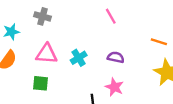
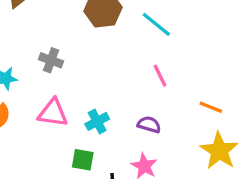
pink line: (111, 16) -> (160, 76), moved
green square: (40, 83) -> (83, 160), moved

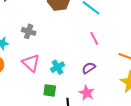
pink triangle: (53, 113) -> (31, 63), turned 36
purple semicircle: (149, 125) -> (89, 68), turned -48

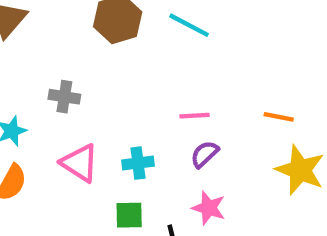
pink line: (94, 38) -> (195, 116), moved, turned -56
cyan cross: (58, 67) -> (138, 163), turned 32

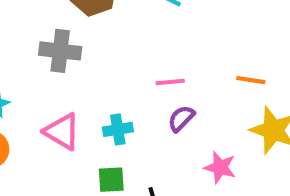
gray cross: (64, 97) -> (60, 51), moved, size x1.4
pink star: (209, 208) -> (220, 167), moved

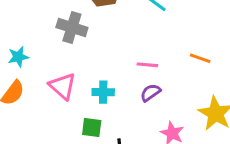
orange line: (251, 80) -> (200, 58), moved

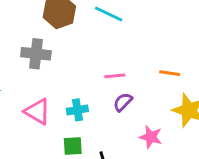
orange line: (200, 58) -> (170, 73), moved

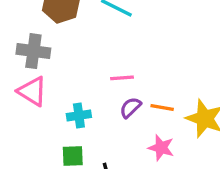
orange line: (170, 73) -> (162, 107), moved
pink triangle: (37, 112) -> (32, 91), moved

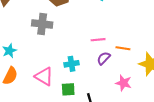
pink triangle: (32, 91) -> (44, 76), moved
orange line: (162, 107) -> (123, 48), moved

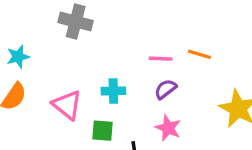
orange line: (123, 48) -> (199, 54), moved
pink star: (123, 83) -> (168, 128), moved

